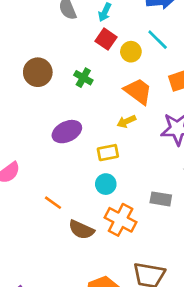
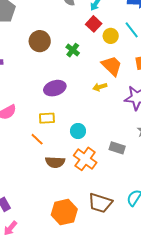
yellow rectangle: (108, 153) -> (47, 118), moved
brown semicircle: (81, 230) -> (55, 162), turned -30

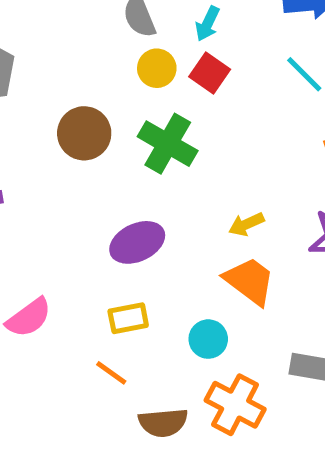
yellow circle: (111, 36) -> (157, 68), moved
green cross: (73, 50) -> (168, 144), size x1.6
orange trapezoid: (112, 66) -> (250, 281), moved

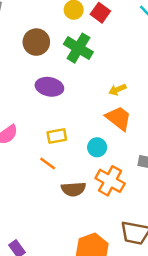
purple ellipse: (137, 242) -> (49, 87), moved, turned 35

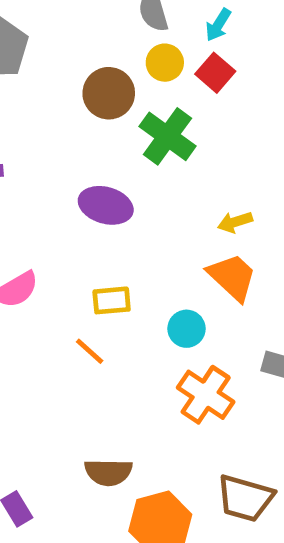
brown circle: (36, 42) -> (109, 93), moved
brown semicircle: (73, 189) -> (108, 472), moved

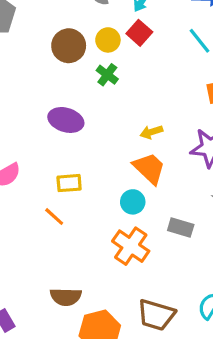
yellow circle: (165, 63) -> (108, 40), moved
green cross: (168, 136) -> (107, 75), size x0.6
cyan circle: (186, 329) -> (133, 202), moved

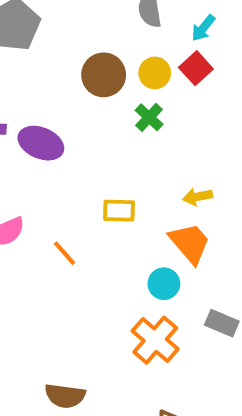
purple ellipse: (66, 120) -> (41, 143), moved
yellow rectangle: (69, 183) -> (119, 211), moved
orange line: (54, 217) -> (64, 253), moved

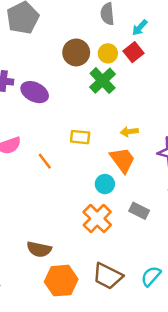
green cross: (149, 117) -> (103, 81), size x1.5

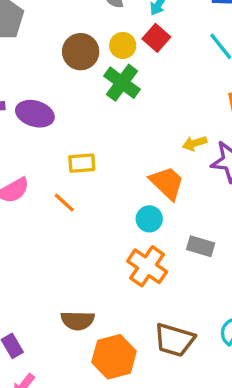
yellow arrow: (129, 132) -> (195, 143), moved
yellow rectangle: (80, 137) -> (82, 163), moved

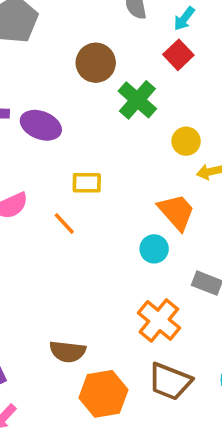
yellow circle: (123, 45) -> (186, 141), moved
orange cross: (147, 266) -> (159, 320), moved

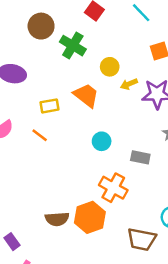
orange trapezoid: (176, 212) -> (86, 95), moved
brown trapezoid: (170, 381) -> (142, 239), moved
orange hexagon: (103, 394) -> (90, 217), moved

